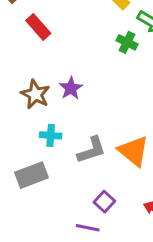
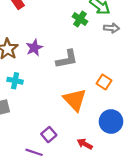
gray L-shape: (92, 150) -> (67, 59), moved

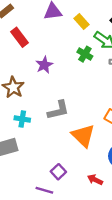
purple star: (34, 48) -> (44, 65), moved
gray L-shape: (67, 59) -> (58, 110), moved

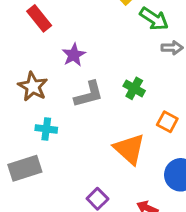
green cross: (85, 54) -> (134, 88), moved
gray L-shape: (58, 110) -> (89, 94), moved

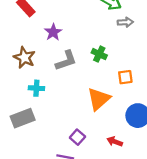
orange square: (167, 122) -> (125, 77), turned -32
orange triangle: (129, 149) -> (99, 99), turned 40

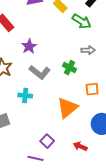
gray arrow: (125, 22) -> (88, 50), moved
gray L-shape: (66, 61) -> (40, 72), turned 55
cyan cross: (36, 88) -> (25, 96), moved

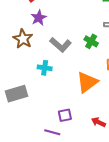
purple star: (29, 46) -> (39, 18), moved
purple square: (47, 141) -> (65, 115), turned 32

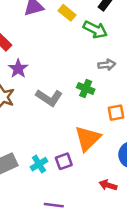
cyan cross: (45, 68) -> (39, 164), moved, turned -32
purple square: (65, 115) -> (64, 161), moved

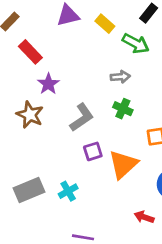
gray arrow: (107, 65) -> (120, 77), moved
gray L-shape: (49, 98) -> (82, 118), turned -70
purple square: (64, 161) -> (93, 151), moved

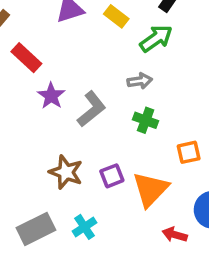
green arrow: (136, 43) -> (156, 38), turned -60
brown star: (30, 115) -> (66, 172), moved
gray L-shape: (82, 118) -> (92, 109), moved
red arrow: (144, 217) -> (175, 235), moved

